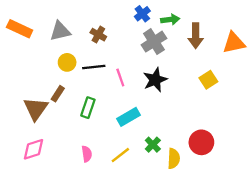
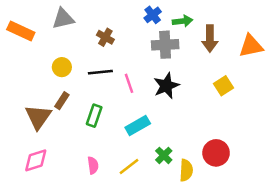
gray triangle: (60, 31) -> (63, 19), moved
gray cross: (154, 42) -> (165, 45), turned 30
yellow circle: (67, 62) -> (62, 67), moved

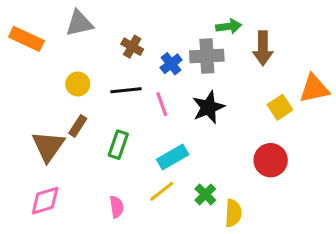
blue cross: (153, 15) -> (171, 64), moved
orange triangle: (251, 46) -> (314, 89), moved
red circle: (216, 153) -> (271, 160), moved
yellow line: (129, 167) -> (162, 191), moved

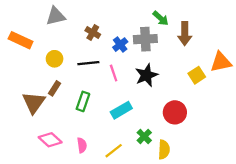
green arrow: (229, 26) -> (161, 18), turned 49
orange rectangle: (26, 39) -> (21, 40), moved
red circle: (271, 160) -> (175, 112), moved
yellow line: (162, 191) -> (114, 151), moved
pink diamond: (45, 201) -> (50, 140), moved, turned 60

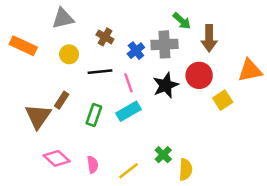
yellow circle: (55, 59) -> (69, 54), moved
yellow square: (197, 75) -> (223, 100), moved
cyan rectangle: (121, 110) -> (129, 111), moved
red circle: (175, 112) -> (199, 75), moved

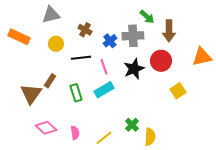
yellow square: (223, 100) -> (178, 91), moved
green rectangle: (94, 115) -> (76, 93), turned -36

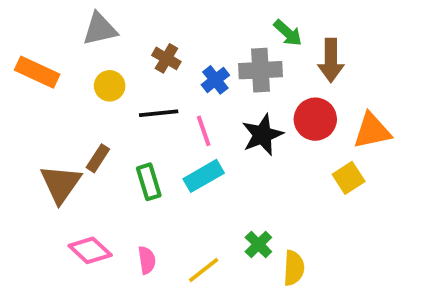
orange triangle: (202, 57) -> (372, 131), moved

